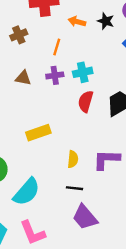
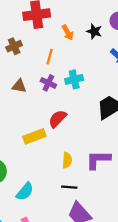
orange arrow: (77, 22) -> (68, 33), turned -133
purple cross: (55, 75) -> (48, 83), turned 35
red semicircle: (86, 101) -> (57, 119), moved, turned 30
cyan semicircle: (27, 192) -> (25, 192), size x0.7

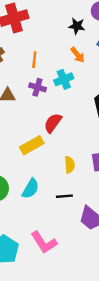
orange arrow: (68, 33) -> (78, 55), moved
black line: (69, 187) -> (64, 196), moved
cyan semicircle: (25, 192) -> (30, 189), moved

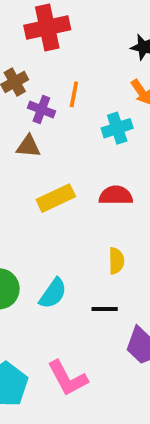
purple cross: (37, 87) -> (41, 110), moved
red semicircle: (53, 123) -> (116, 195), moved, turned 50
yellow rectangle: (32, 145) -> (56, 198), moved

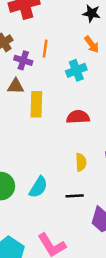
yellow rectangle: (56, 198) -> (36, 104), moved, turned -60

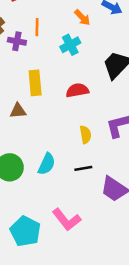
brown triangle: (16, 86) -> (18, 111), moved

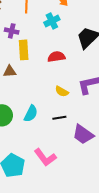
purple cross: (17, 41) -> (12, 31), moved
yellow semicircle: (85, 135) -> (62, 91), turned 128

